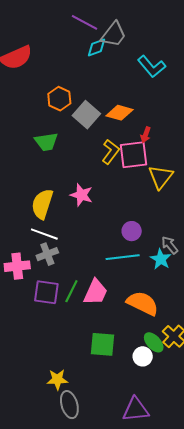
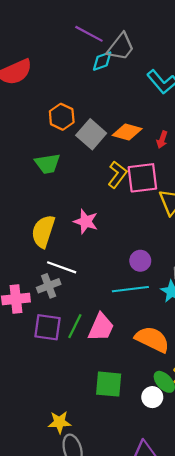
red arrow: (146, 135) -> (162, 140), moved
white line: (44, 234) -> (62, 267), moved

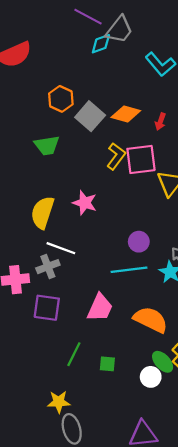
green line: (75, 326) -> (74, 354), moved
green square: (109, 384) -> (107, 364), size x0.6

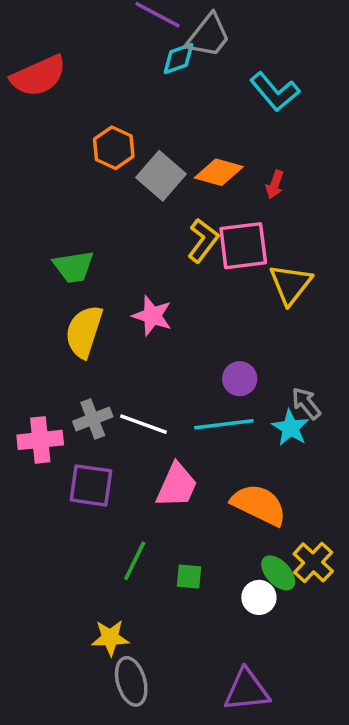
green trapezoid: (47, 145) -> (73, 267), moved
white line: (61, 248) -> (143, 424), moved

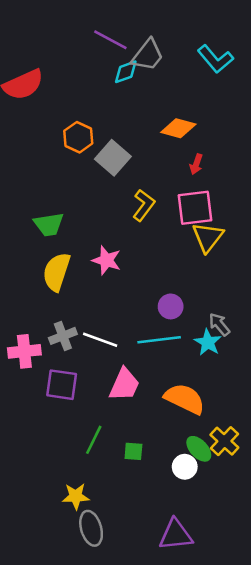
cyan L-shape: (275, 92) -> (215, 59), moved
orange diamond: (219, 172) -> (178, 128), moved
pink square: (243, 246) -> (195, 208), moved

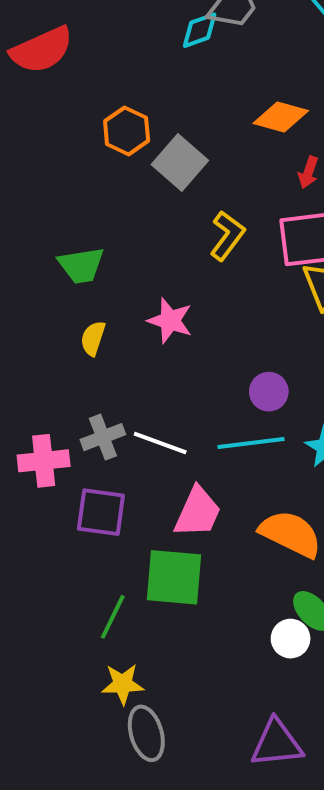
yellow semicircle: (56, 272) -> (93, 338), size x0.6
green line: (94, 440) -> (113, 617), moved
green square: (133, 451) -> (174, 577), moved, size x2.0

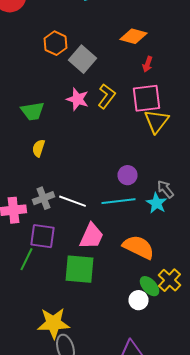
pink star: (170, 321) -> (78, 99), moved
green line: (113, 617) -> (26, 259), moved
yellow star: (123, 684) -> (54, 323), size x1.5

